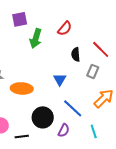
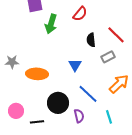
gray rectangle: (93, 71) -> (108, 57), turned 40
purple semicircle: (64, 130) -> (79, 116), turned -40

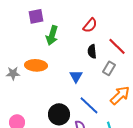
red semicircle: (80, 14) -> (90, 25), moved
gray rectangle: (108, 57) -> (109, 68), turned -32
orange ellipse: (37, 74) -> (36, 65), moved

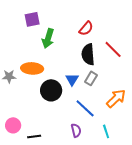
black semicircle: (92, 51) -> (88, 54), size x1.5
gray rectangle: (109, 68) -> (91, 78), moved
black circle: (59, 114) -> (51, 90), moved

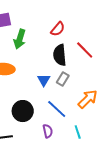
black circle: (51, 90) -> (23, 111), moved

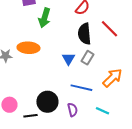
blue line: (57, 109) -> (81, 88), turned -30
black circle: (23, 111) -> (47, 102), moved
cyan line: (78, 132) -> (102, 111), turned -48

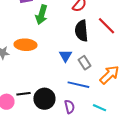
gray rectangle: (87, 58) -> (84, 63), moved, turned -64
black line: (30, 116) -> (23, 94), moved

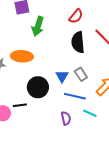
blue triangle: (65, 56) -> (62, 76), moved
black circle: (44, 99) -> (38, 87), moved
cyan line: (99, 108) -> (90, 113), moved

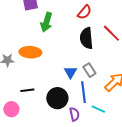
black circle: (38, 87) -> (57, 98), moved
blue line: (75, 96) -> (83, 92), turned 70
black line: (20, 105) -> (27, 90), moved

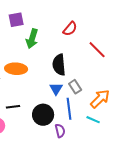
black semicircle: (86, 38) -> (59, 65), moved
cyan line: (98, 109) -> (93, 120), moved

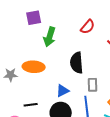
gray rectangle: (75, 87) -> (93, 85), turned 32
blue triangle: (56, 89) -> (63, 91), moved, turned 32

